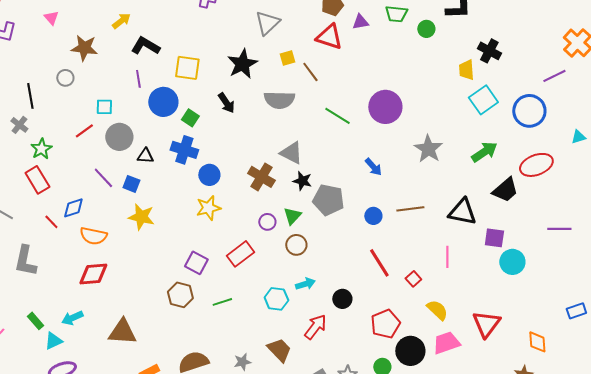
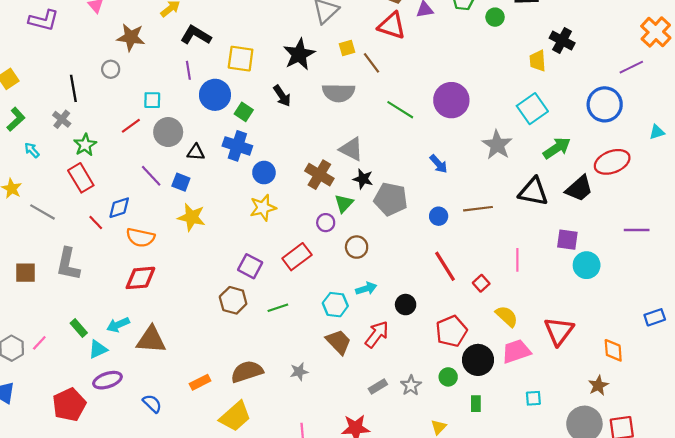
cyan square: (483, 100) -> (532, 109), moved
black triangle: (462, 212) -> (533, 192), moved
green triangle: (292, 216) -> (344, 203), moved
brown triangle: (122, 332) -> (151, 340), moved
brown trapezoid: (279, 350) -> (339, 342), moved

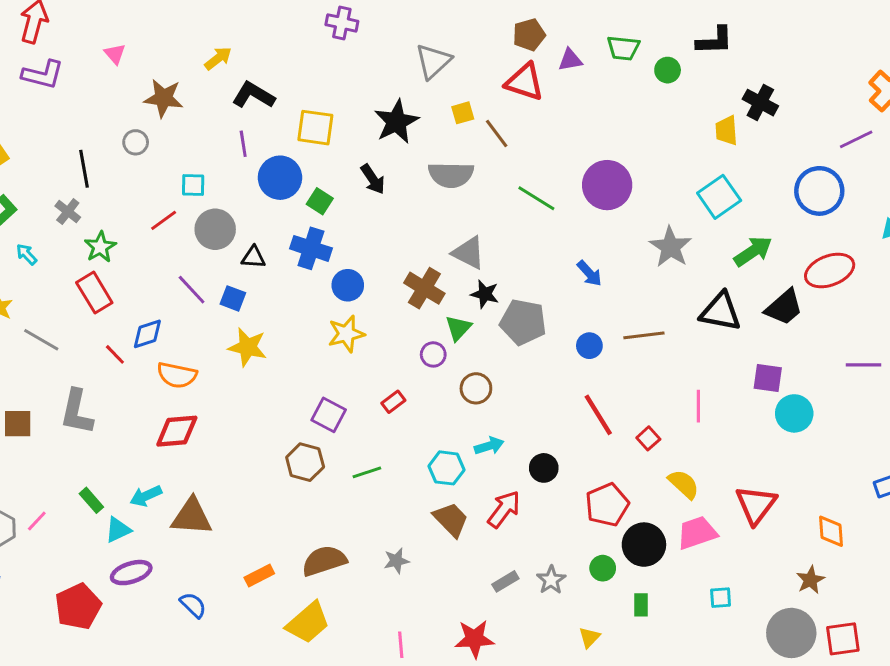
red rectangle: (297, 257) -> (393, 402), size x0.6

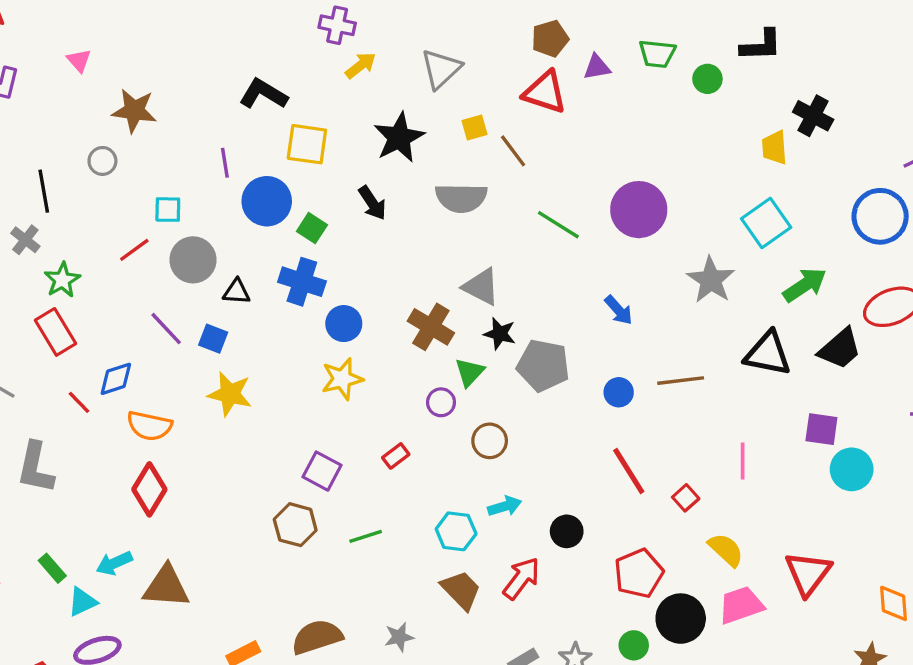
yellow arrow: (218, 58) -> (361, 65), moved
black L-shape: (253, 95) -> (263, 94), moved
red diamond: (177, 431) -> (149, 489), turned -54

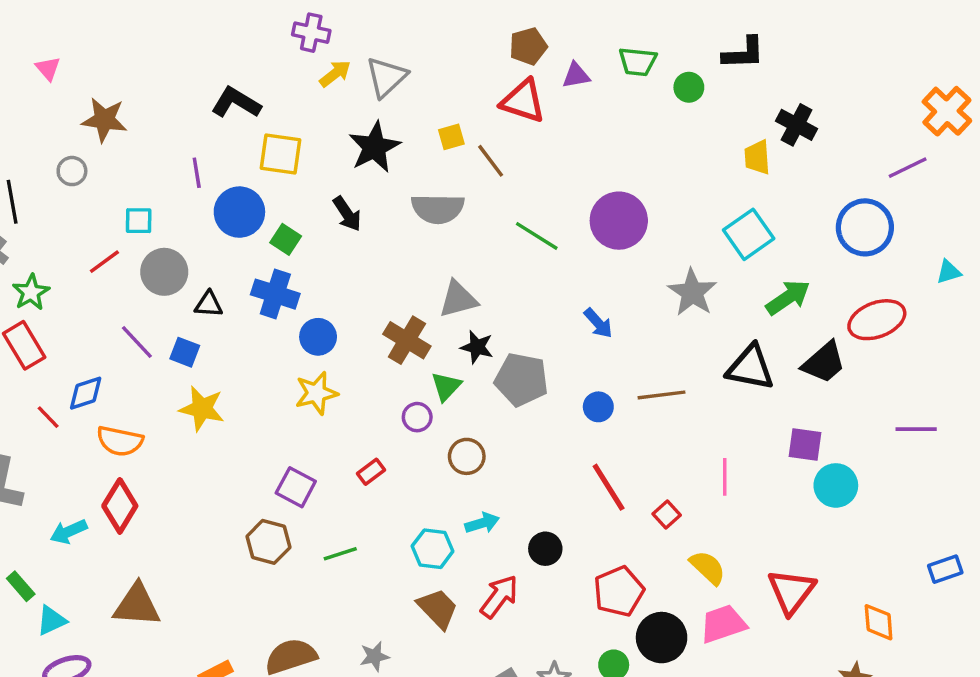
gray triangle: (441, 69) -> (386, 77), moved
gray triangle: (481, 287) -> (458, 299), turned -42
cyan arrow: (114, 563) -> (69, 532), moved

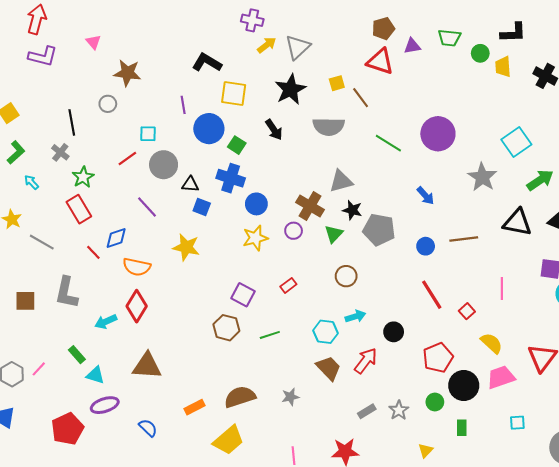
yellow trapezoid: (757, 157) -> (503, 67), moved
blue square: (185, 352) -> (202, 207), moved
purple circle: (417, 417) -> (294, 231), moved
cyan triangle: (51, 620) -> (95, 375), turned 42

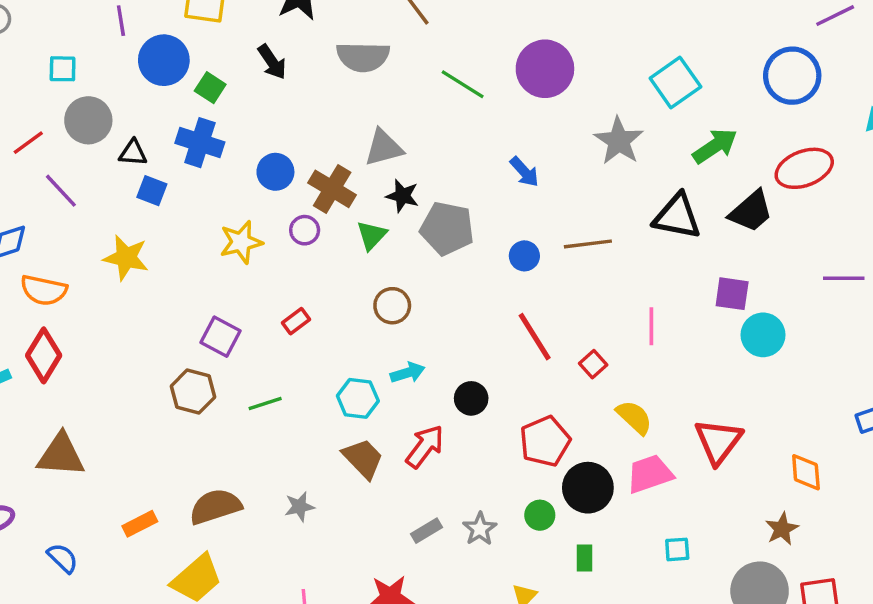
red line: (127, 159) -> (28, 143), moved
blue circle: (256, 204) -> (275, 172), moved

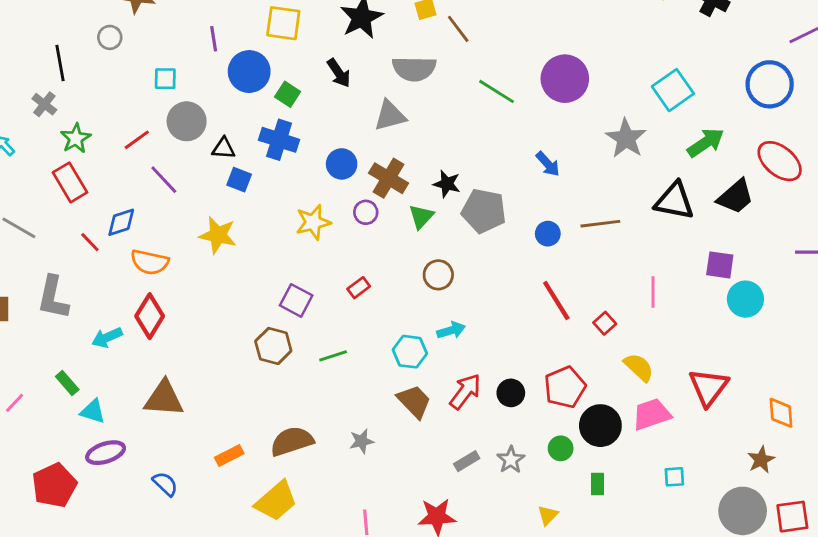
gray triangle: (384, 148) -> (390, 116), moved
red ellipse: (804, 168) -> (780, 161), turned 60
black circle: (471, 398) -> (511, 393), moved

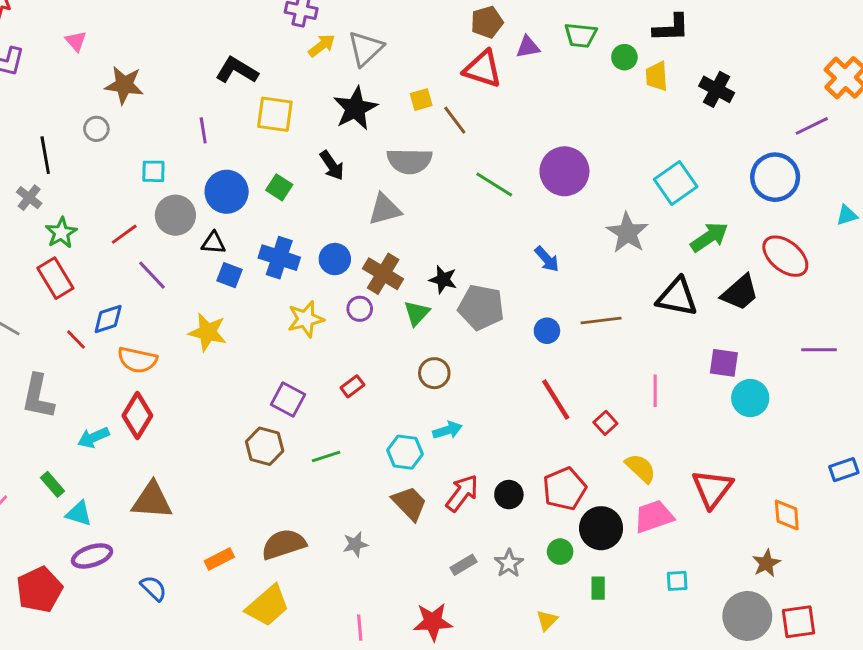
blue circle: (249, 72) -> (227, 192), moved
blue cross: (279, 140) -> (279, 258), moved

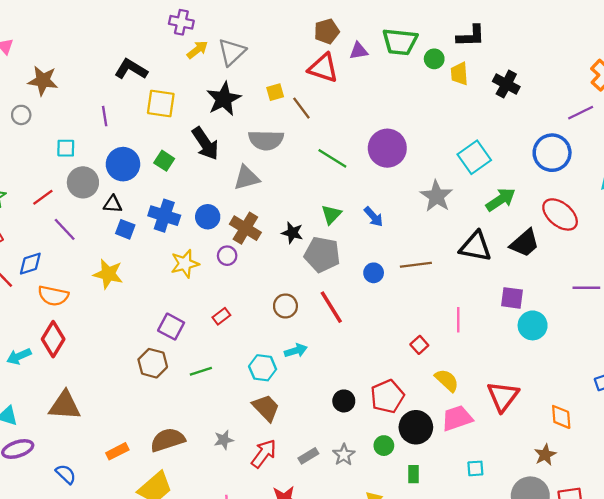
green trapezoid: (581, 35) -> (400, 42), size x1.4
black arrow: (332, 165) -> (205, 144), size x1.4
green triangle: (417, 313) -> (331, 214), moved
red line: (556, 399) -> (331, 307), moved
red arrow: (462, 493) -> (264, 454), moved

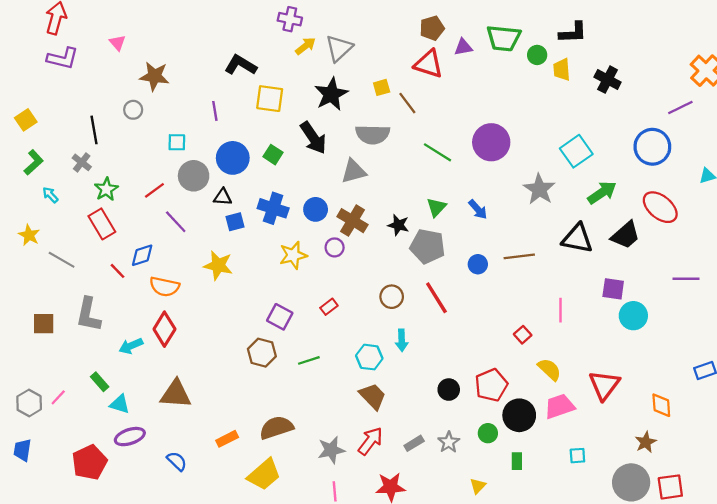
blue square: (125, 229) -> (235, 222), turned -36
cyan arrow: (296, 351) -> (402, 340), turned 105
gray star: (224, 440) -> (331, 450), moved, size x1.4

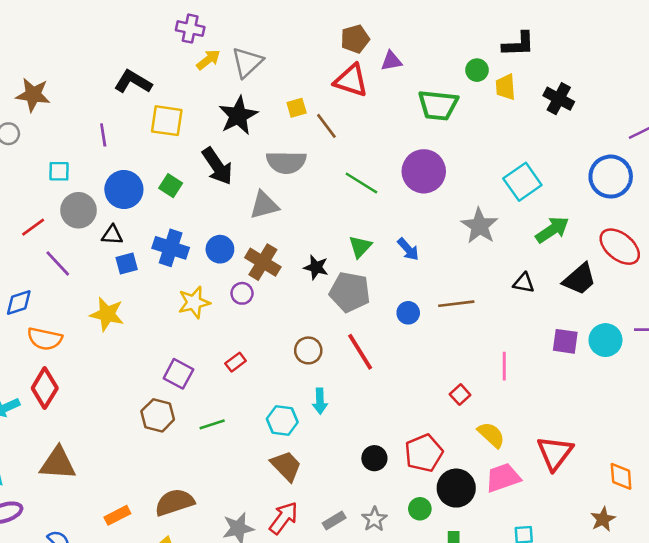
green trapezoid: (504, 38) -> (438, 105), moved
black triangle: (577, 238) -> (524, 283), size x0.6
cyan circle: (633, 316) -> (605, 340), moved

